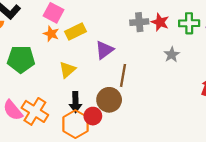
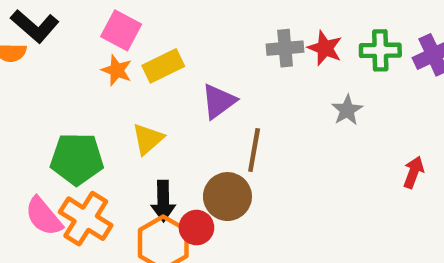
green pentagon: (21, 59) -> (77, 159), moved

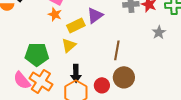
yellow rectangle: (163, 66) -> (76, 25), moved
purple triangle: (219, 101) -> (95, 15), moved
brown circle: (227, 197) -> (124, 77), moved
red circle: (196, 228) -> (102, 85), moved

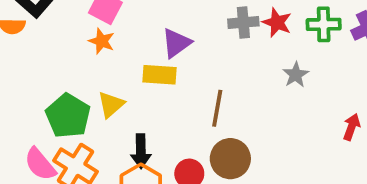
yellow rectangle: (76, 25) -> (159, 75), moved, turned 30
yellow triangle: (69, 45) -> (111, 105), moved
green pentagon: (37, 54) -> (68, 116), turned 30

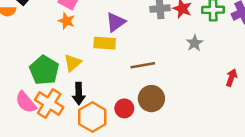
brown line: (217, 108) -> (143, 65), turned 70
black arrow: (141, 151) -> (79, 94), moved

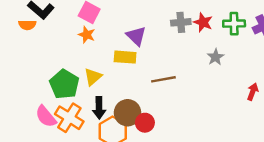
purple triangle: (116, 22) -> (136, 36), turned -40
brown circle: (151, 99) -> (128, 113), moved

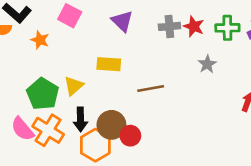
orange star: (87, 35) -> (40, 40), moved
purple triangle: (136, 36) -> (122, 21), moved

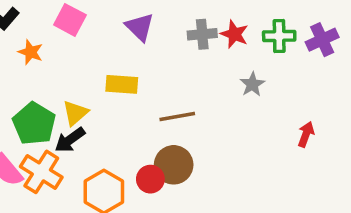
black arrow: (80, 120) -> (70, 140), moved, turned 55
brown circle: (111, 125) -> (174, 165), moved

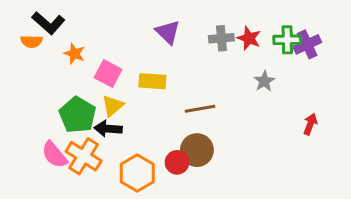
pink square: (70, 20) -> (108, 74), moved
purple cross: (322, 40) -> (307, 44), moved
black arrow: (70, 140) -> (108, 129), turned 40

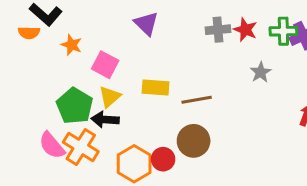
purple triangle: (168, 32) -> (146, 24), moved
yellow rectangle: (152, 81) -> (155, 88), moved
red circle: (177, 162) -> (163, 159), moved

